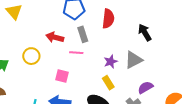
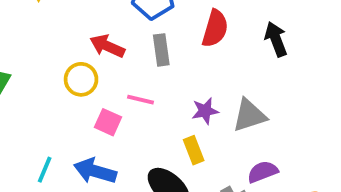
black arrow: (145, 32) -> (276, 39), moved
pink line: (76, 53) -> (140, 100), moved
yellow circle: (31, 56) -> (81, 79), moved

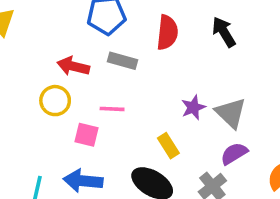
gray rectangle: (161, 50) -> (122, 61), turned -56
purple star: (205, 111) -> (193, 107), moved
gray triangle: (249, 115) -> (231, 113), moved, turned -48

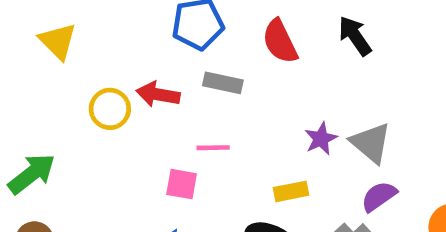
red semicircle: (167, 32) -> (280, 41), turned 152
yellow circle: (55, 101) -> (110, 109), moved
yellow rectangle: (168, 146) -> (291, 191), turned -65

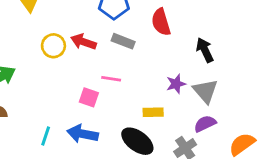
black arrow: (355, 36) -> (205, 50), moved

